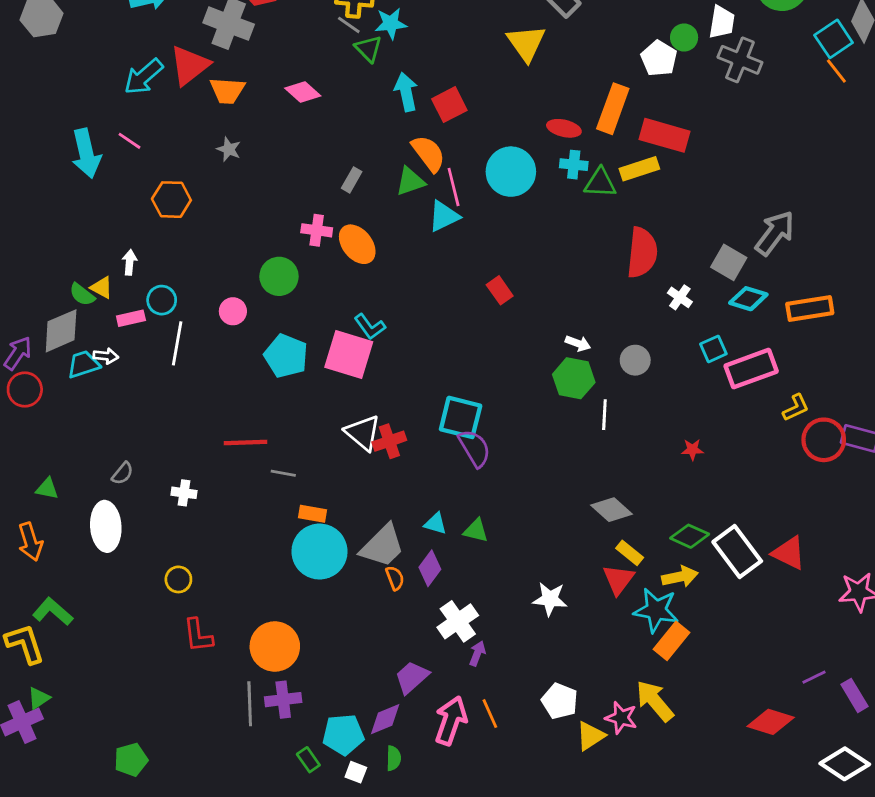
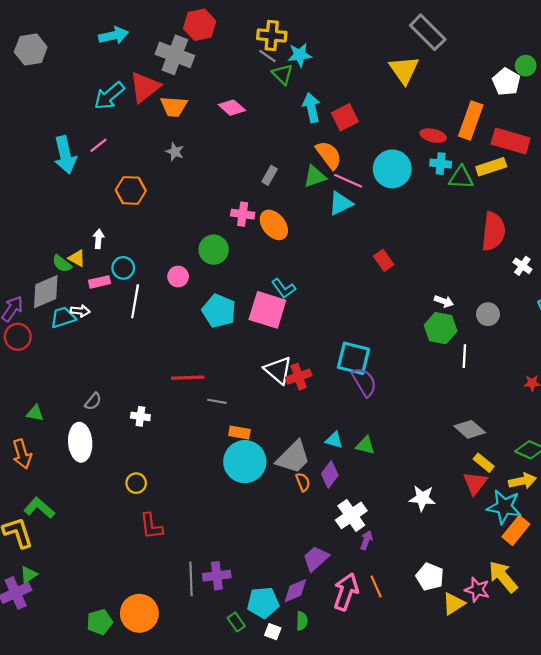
pink line: (130, 141) -> (98, 145), turned -72
pink line: (454, 187) -> (348, 181), turned -52
orange circle: (275, 647) -> (139, 613), moved

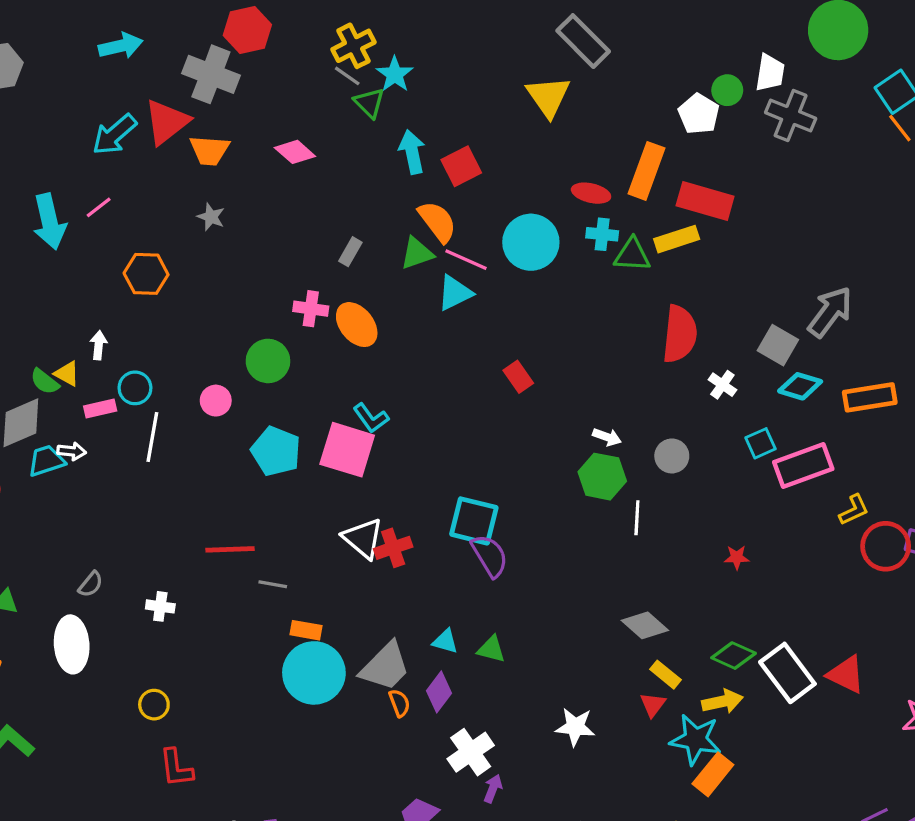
yellow cross: (272, 36) -> (354, 46), turned -32
cyan star: (300, 55) -> (395, 74), turned -30
red triangle: (475, 483) -> (653, 705), size x0.7

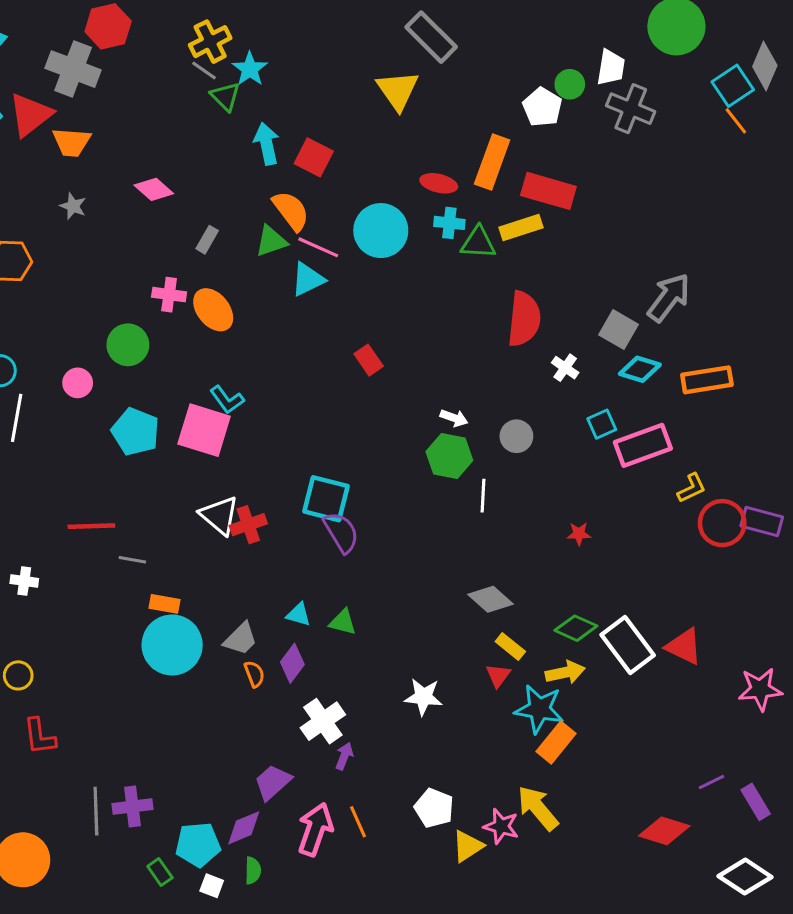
pink diamond: (295, 152) -> (154, 189), moved
red square: (461, 166) -> (314, 157), turned -36
gray trapezoid: (385, 667) -> (241, 639), size x0.7

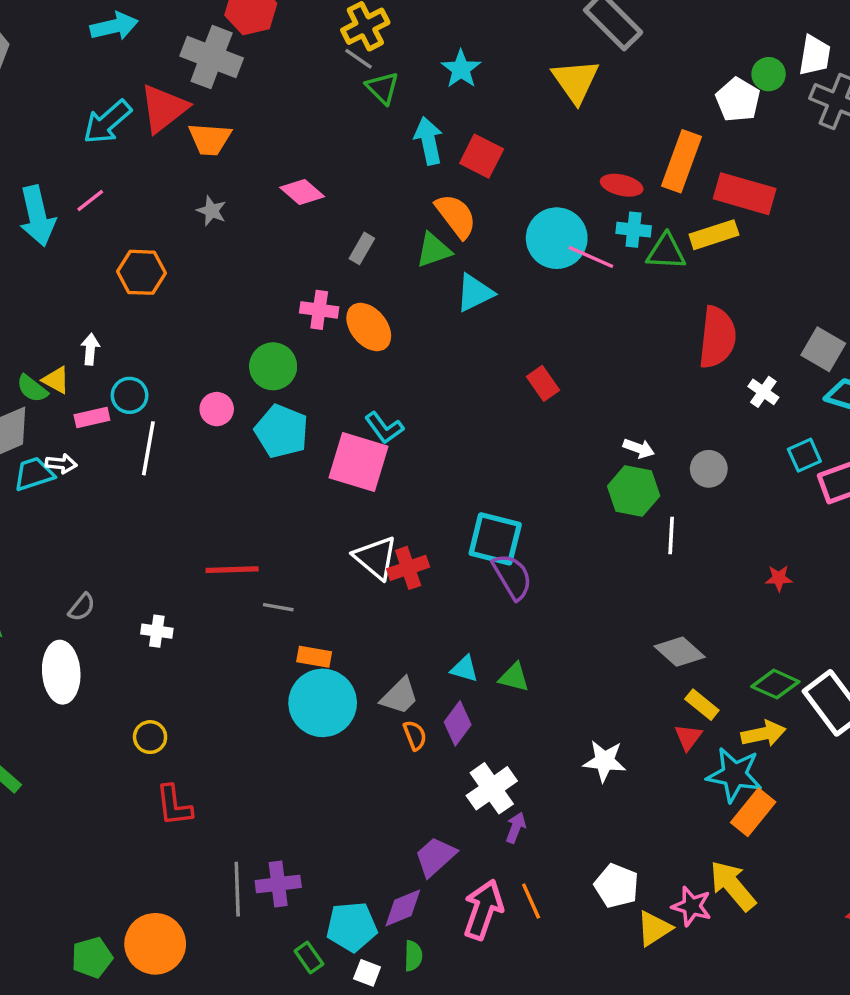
cyan star: (250, 69) -> (461, 69), moved
pink line: (318, 247) -> (591, 257), moved
cyan pentagon: (136, 432) -> (282, 431), moved

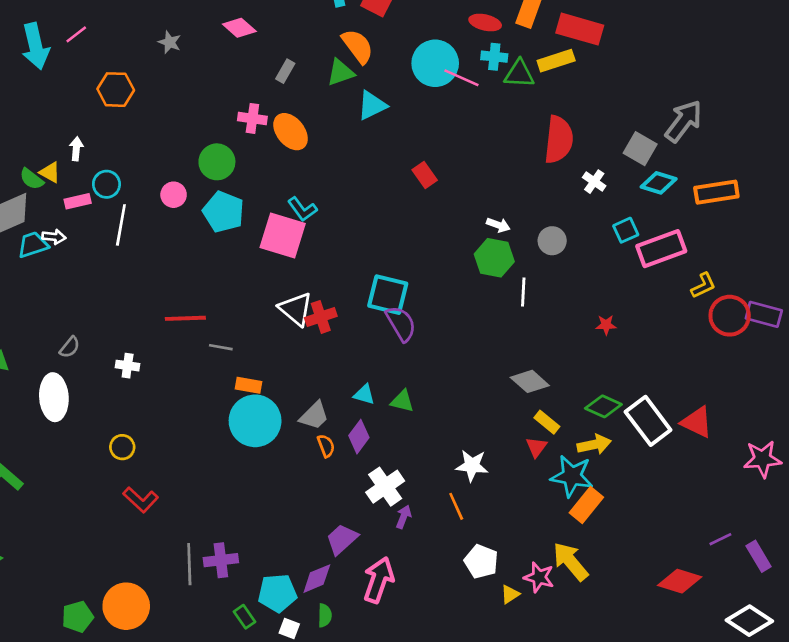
red L-shape: (174, 805) -> (141, 500), turned -40
orange line: (531, 901) -> (456, 506), moved
yellow triangle: (654, 928) -> (510, 594), size x0.7

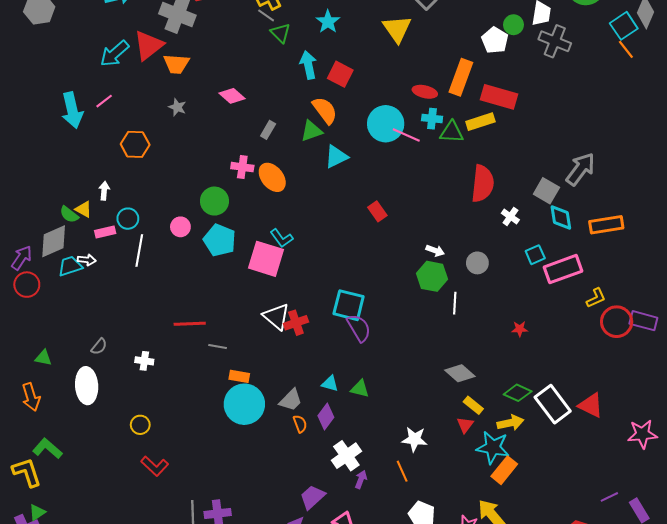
cyan diamond: (659, 183) -> (561, 218), turned 64

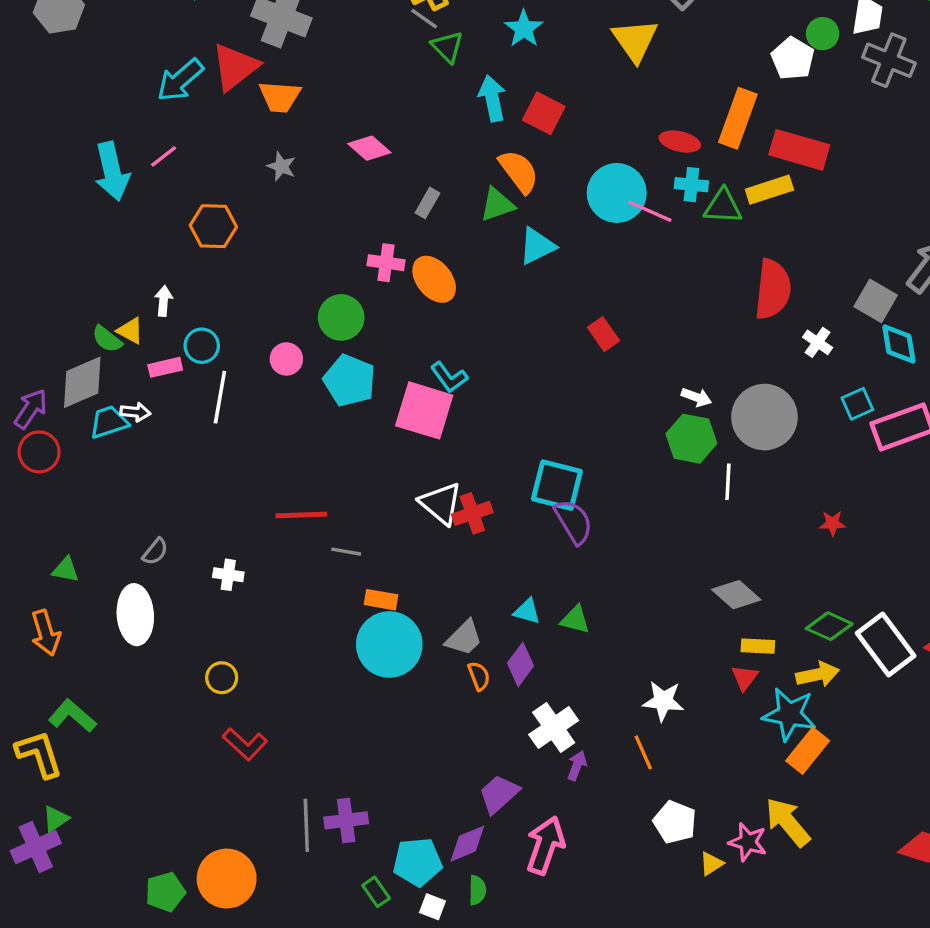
gray circle: (477, 263) -> (764, 417), size x1.8
yellow rectangle: (473, 405) -> (758, 646), turned -36

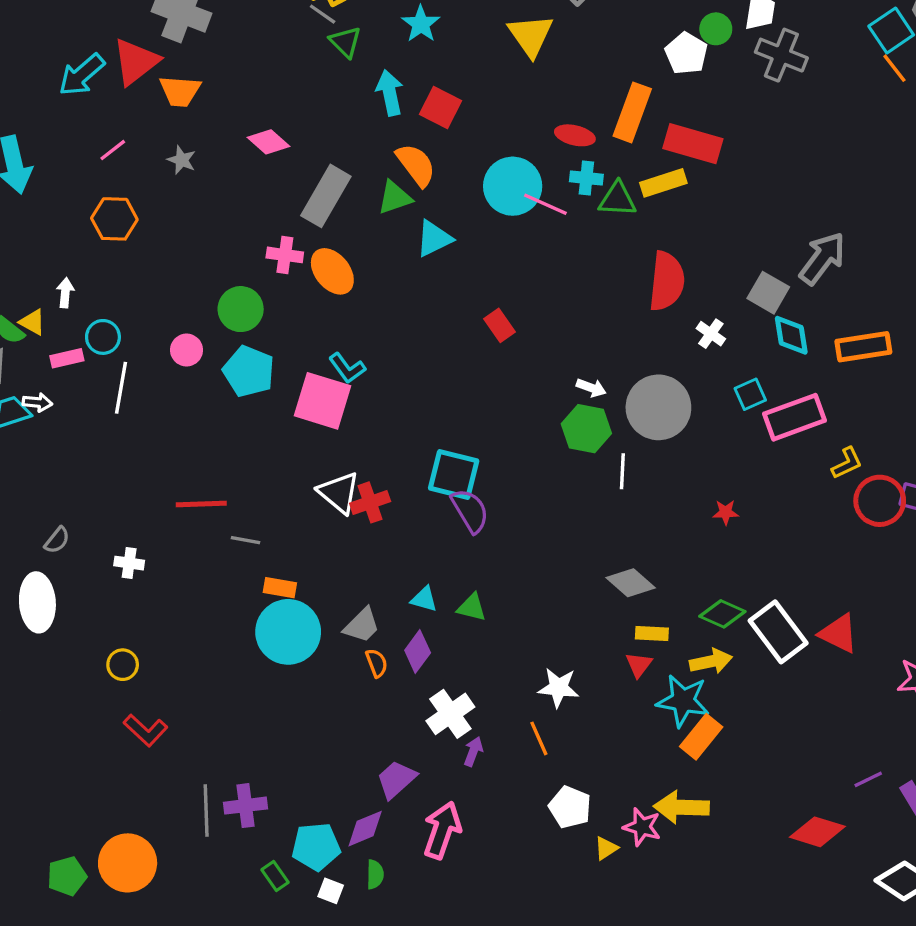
pink line: (164, 156) -> (113, 150), moved
gray rectangle: (427, 203) -> (326, 196), size x2.0
yellow arrow: (788, 822) -> (681, 807), turned -48

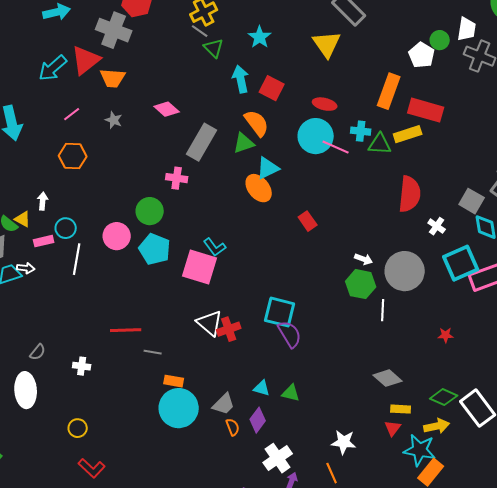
red ellipse: (575, 135) -> (325, 104), moved
orange ellipse: (332, 271) -> (259, 188), moved
pink circle: (187, 350) -> (117, 236), size x1.4
cyan square: (750, 394) -> (461, 263), size x1.8

